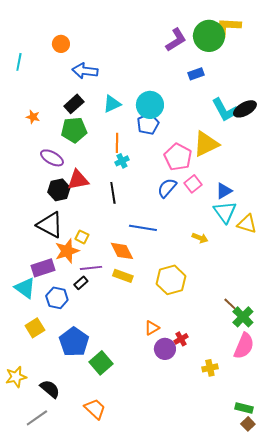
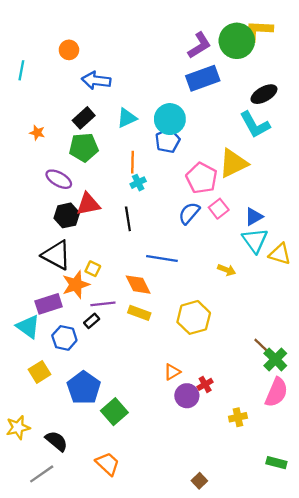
blue rectangle: (196, 74) -> (203, 78), moved, size x1.8
black ellipse: (245, 109) -> (264, 94), moved
brown square: (248, 424) -> (199, 481), moved

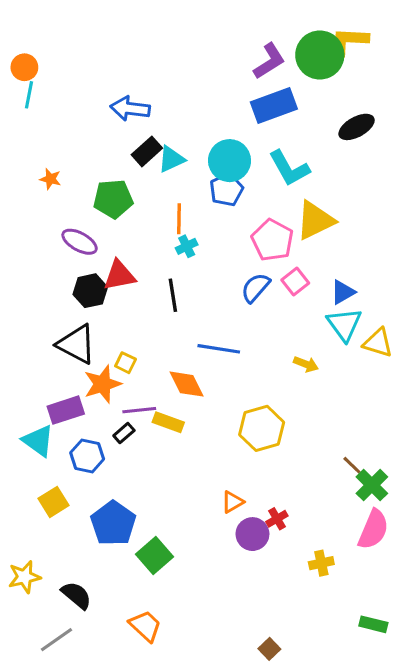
orange circle: (69, 50) -> (24, 67), moved
black rectangle: (84, 118) -> (147, 151), moved
cyan L-shape: (255, 125) -> (289, 168), moved
yellow rectangle: (139, 313) -> (168, 422), moved

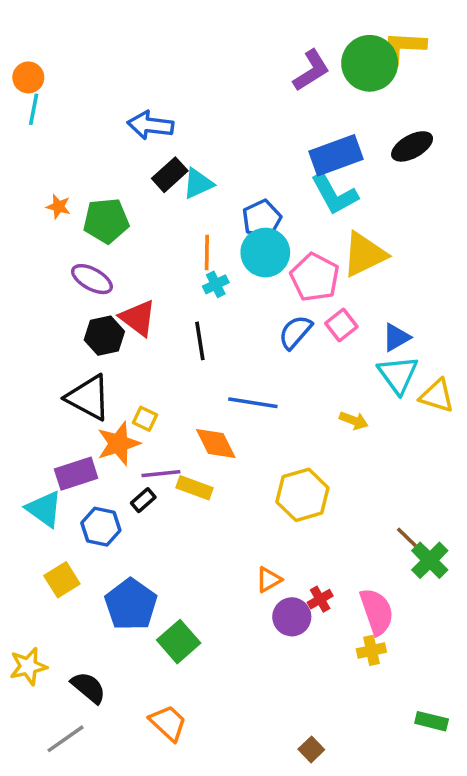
blue rectangle: (274, 106) -> (336, 155), moved
cyan circle: (230, 161) -> (265, 253), moved
green pentagon: (113, 199) -> (106, 221), moved
red triangle: (119, 275) -> (138, 318), turned 48
pink semicircle: (373, 529) -> (377, 612), moved, turned -42

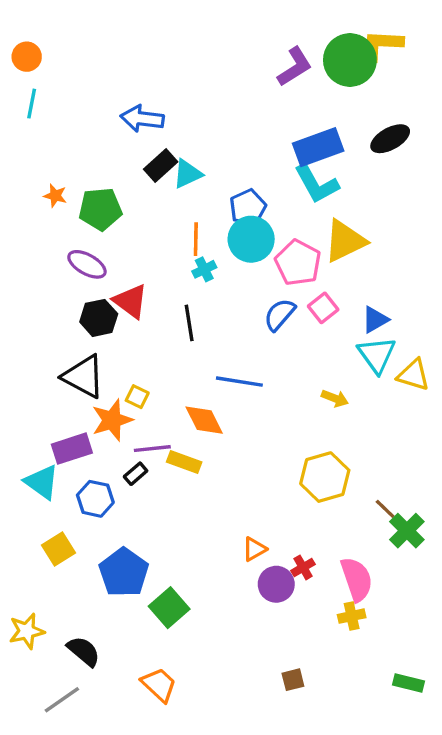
orange circle: (28, 77) -> (27, 57), moved
yellow hexagon: (302, 495) -> (325, 477), moved
brown square: (311, 749) -> (293, 680), moved, turned 30

